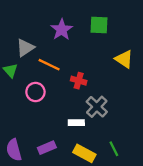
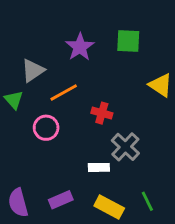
orange line: (49, 65) -> (64, 92), turned -55

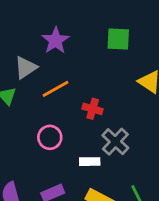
purple star: (80, 47) -> (56, 40), moved
pink circle: (46, 128) -> (50, 137), moved

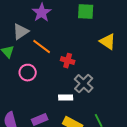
orange line: (56, 89) -> (42, 47), turned 66
pink circle: (50, 137) -> (28, 73), moved

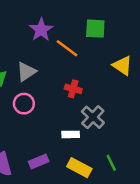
gray triangle: (21, 32) -> (26, 72), moved
orange line: (42, 47) -> (67, 48), moved

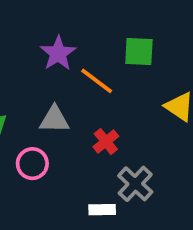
gray triangle: (26, 72) -> (54, 119), moved, turned 35
red cross: (73, 89) -> (106, 142), turned 35

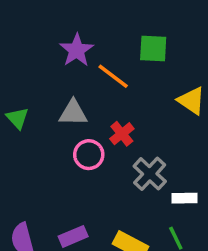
pink circle: (32, 164) -> (89, 155), moved
white rectangle: (102, 210) -> (185, 198), moved

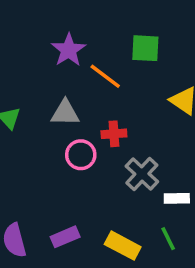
red cross: (122, 134) -> (114, 134), turned 35

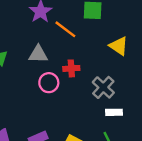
gray cross: (142, 174) -> (103, 87), moved

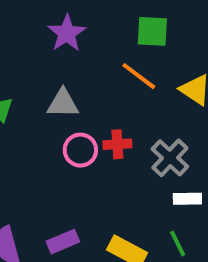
orange line: (65, 29) -> (139, 76), moved
red cross: (71, 68) -> (117, 144), moved

